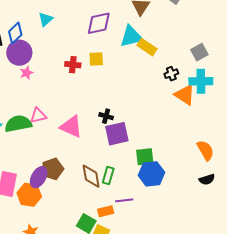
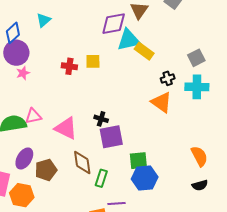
purple diamond: (99, 23) -> (114, 24), moved
orange triangle: (185, 95) -> (161, 102), moved
brown diamond: (91, 176) -> (82, 162), moved
purple ellipse: (39, 177) -> (24, 158), moved

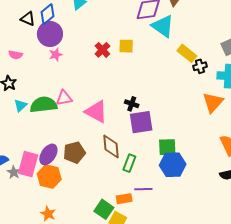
cyan triangle: (129, 40) -> (163, 26), turned 45
yellow rectangle: (144, 51) -> (187, 53), moved
red cross: (69, 66) -> (102, 50), turned 35
orange triangle: (161, 102) -> (213, 102), moved, turned 35
purple ellipse: (24, 158) -> (48, 154), moved

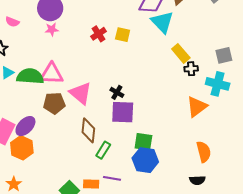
pink triangle: (64, 98) -> (52, 74), size x1.4
brown pentagon: (74, 152) -> (54, 103), moved

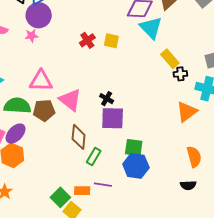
pink star: (52, 29) -> (32, 36), moved
green semicircle: (30, 76) -> (17, 106), moved

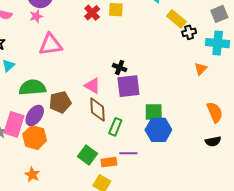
pink triangle: (41, 81) -> (50, 45), moved
pink triangle: (70, 100) -> (92, 86), moved, size x0.7
brown pentagon: (44, 110) -> (60, 102), moved
orange triangle: (187, 112) -> (201, 69), size x0.6
green square: (60, 197) -> (88, 155), moved

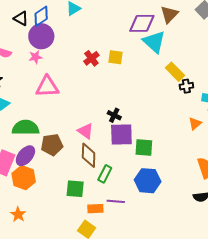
green square: (154, 112) -> (144, 147), moved
green square: (88, 155) -> (75, 189), moved, turned -36

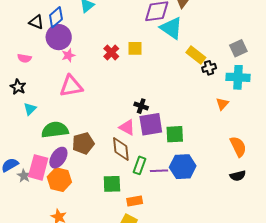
pink star: (35, 57) -> (68, 55), moved
pink triangle: (86, 131) -> (127, 127), moved
purple line: (116, 201) -> (159, 171), moved

